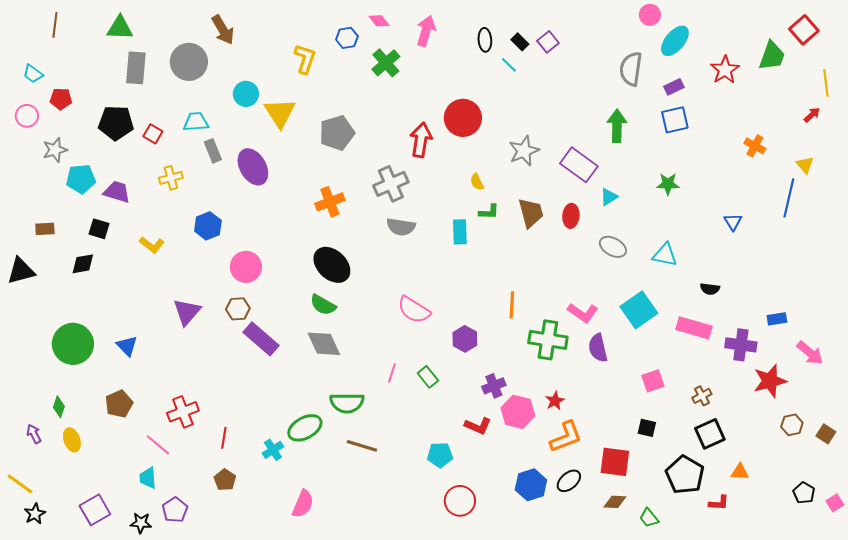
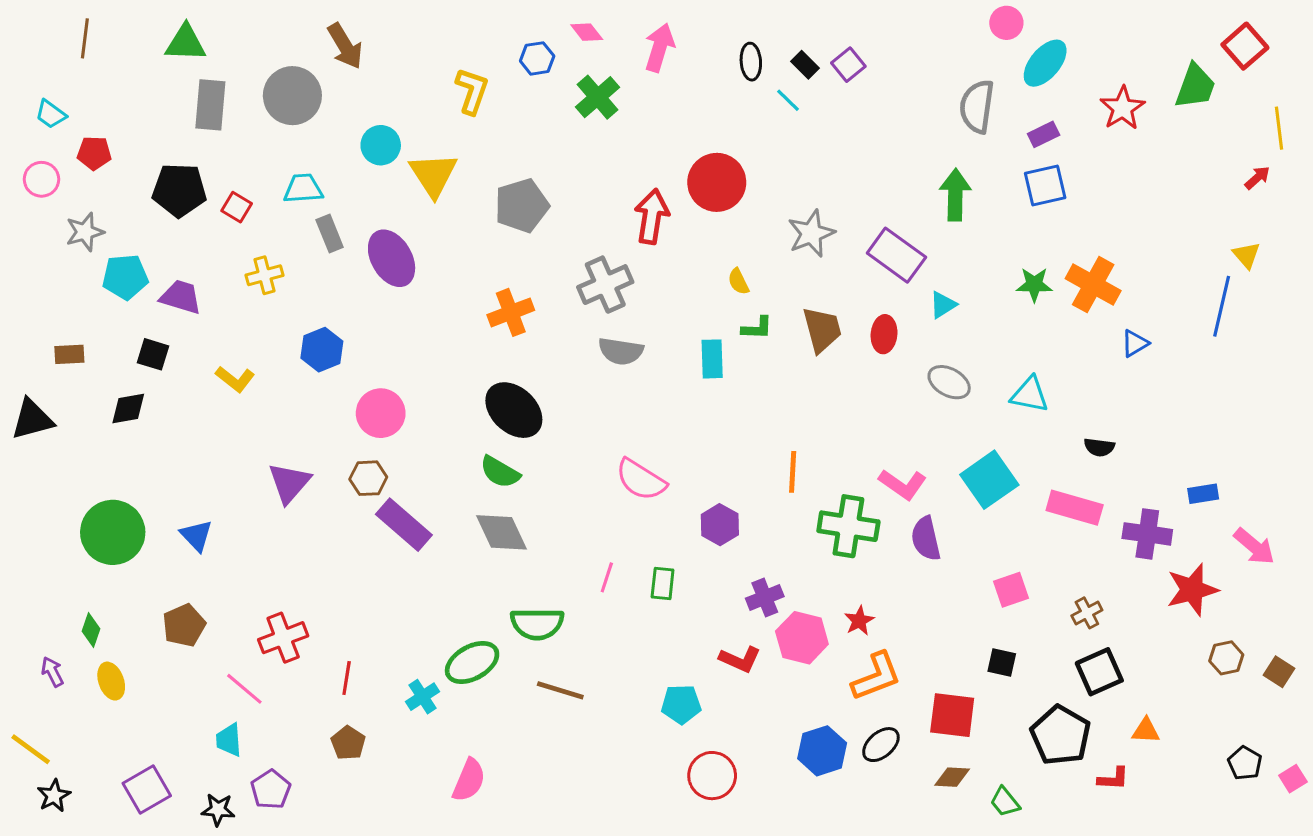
orange cross: (755, 146) -> (1093, 285), moved, size x1.6
blue triangle: (733, 222) -> (1135, 343), turned 30
green rectangle: (428, 377) -> (663, 584), turned 45

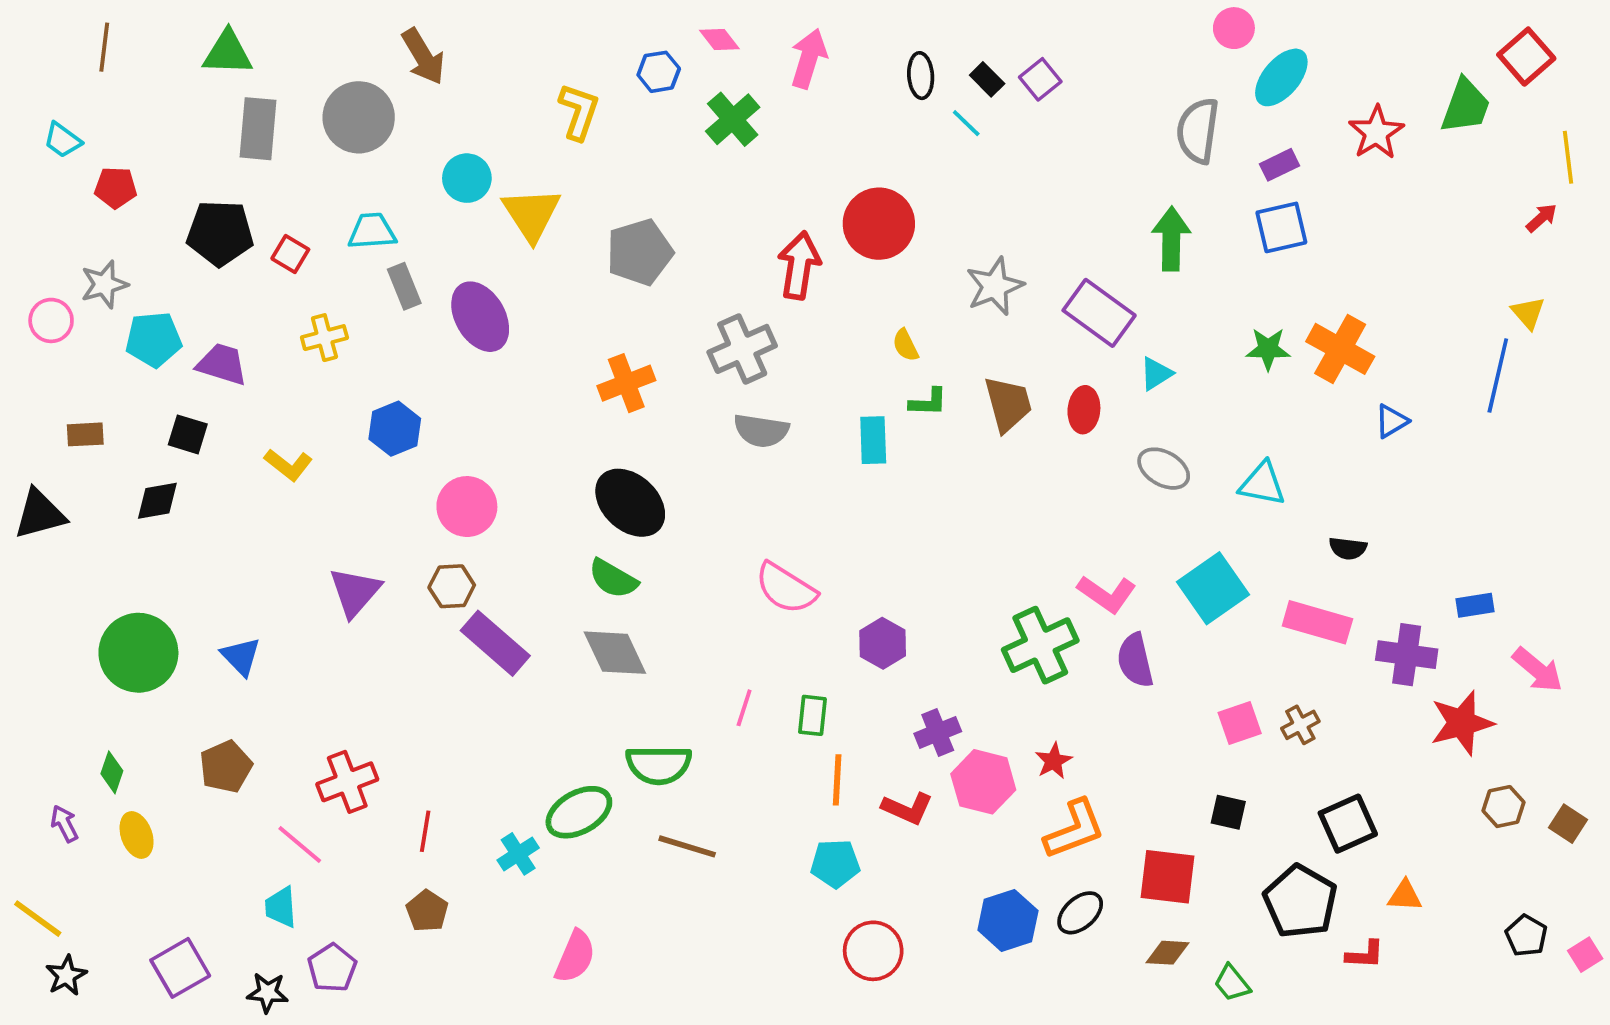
pink circle: (41, 179) -> (51, 320), moved
orange line: (793, 472) -> (837, 780), moved
green cross: (848, 526) -> (1040, 645), turned -34
brown cross: (1087, 613) -> (1300, 725), moved

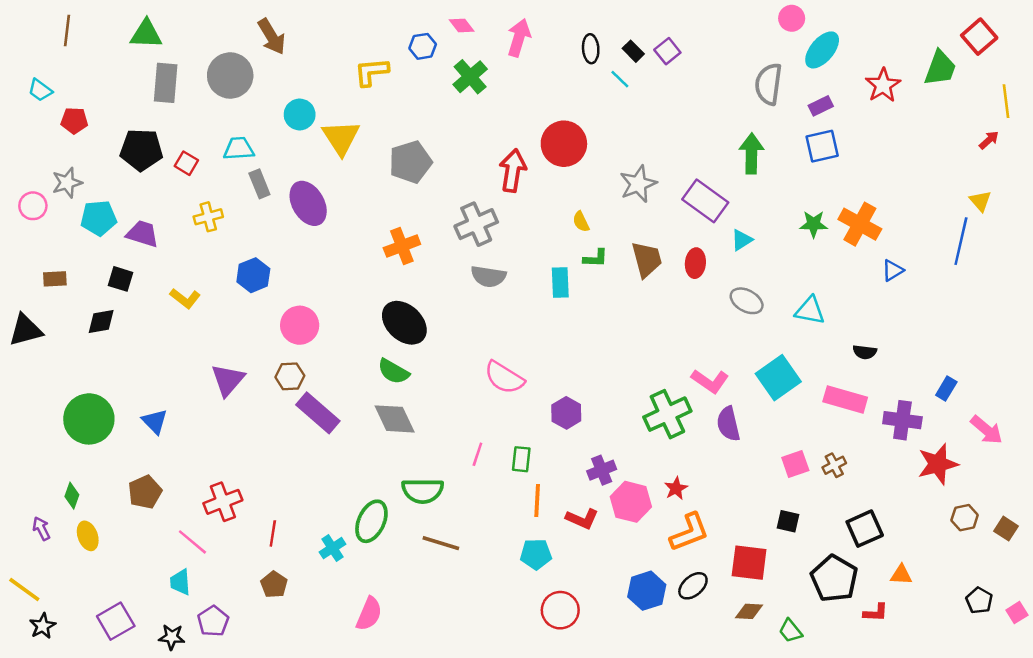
yellow L-shape: (579, 112) -> (371, 72), turned -114
blue rectangle: (1475, 605) -> (946, 389), turned -50
green ellipse: (579, 812) -> (371, 521), turned -36

